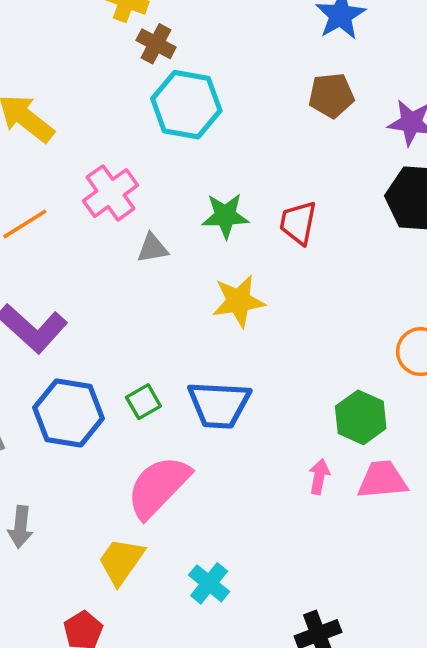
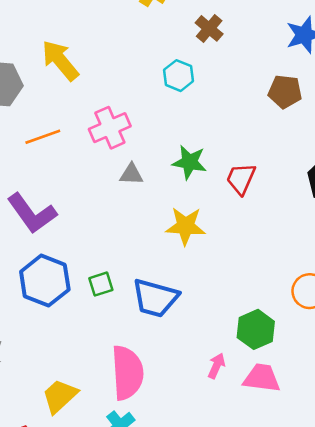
brown cross: (156, 44) -> (209, 28), moved
cyan hexagon: (186, 105) -> (178, 76), size x0.6
pink semicircle: (158, 487) -> (127, 373), moved, turned 120

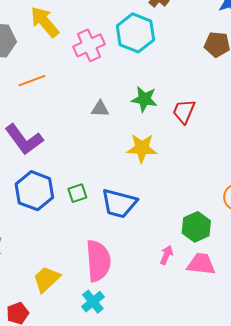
cyan hexagon: (178, 76) -> (135, 33), size x1.6
pink cross: (110, 128) -> (89, 45), moved

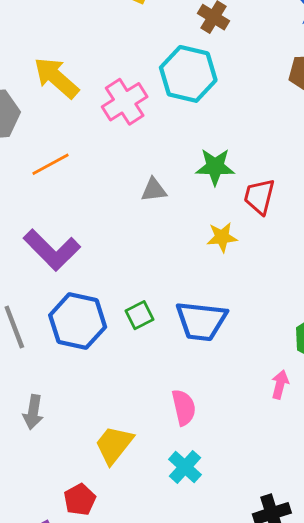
red trapezoid: (184, 111) -> (259, 196), moved
yellow star: (142, 148) -> (222, 237), size x0.7
pink semicircle: (98, 261) -> (184, 407), size x0.6

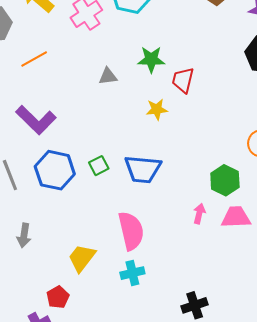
pink semicircle: (184, 407) -> (131, 231), size x1.5
cyan cross: (185, 467) -> (132, 273), turned 35

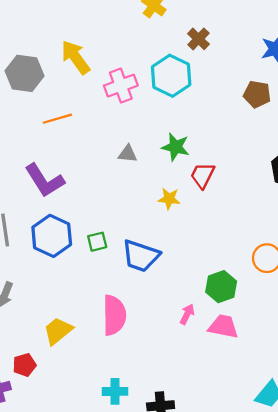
cyan cross: (132, 273) -> (115, 391), moved

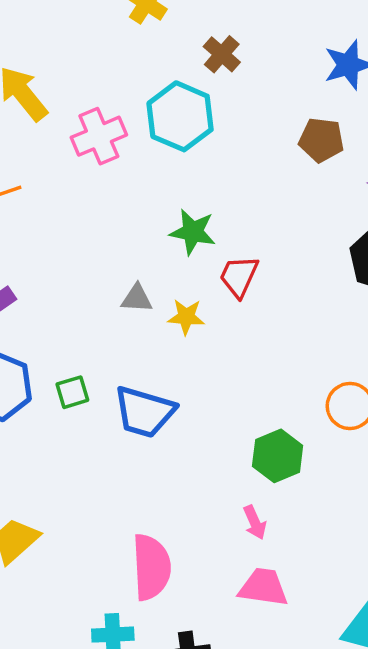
gray triangle: (128, 154) -> (137, 298), moved
pink arrow: (187, 314) -> (255, 522), moved, turned 132
pink semicircle: (114, 315) -> (151, 567), moved
pink trapezoid: (223, 327) -> (263, 587), moved

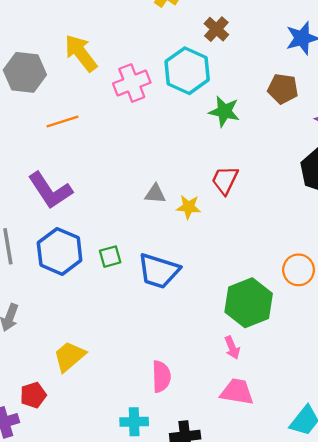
green star: (193, 232) -> (224, 111), moved
green hexagon: (278, 456) -> (249, 303), size x1.4
pink semicircle: (151, 567) -> (161, 376), size x0.7

